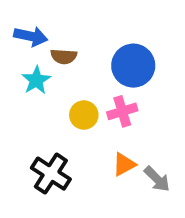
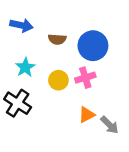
brown semicircle: (64, 56) -> (57, 39), moved
cyan star: (36, 80) -> (25, 67), moved
black cross: (51, 174) -> (18, 103), moved

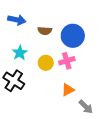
gray arrow: (110, 125) -> (86, 107), moved

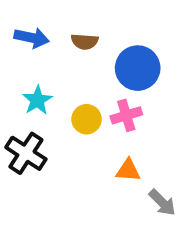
brown semicircle: (45, 31) -> (85, 42), moved
orange triangle: (68, 90) -> (128, 170), turned 32

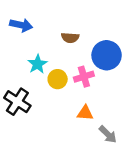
brown semicircle: (85, 42) -> (70, 38), moved
blue circle: (138, 68) -> (107, 55), moved
cyan star: (37, 100) -> (37, 64), moved

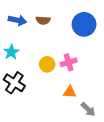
brown semicircle: (70, 38) -> (43, 20), moved
blue circle: (107, 55) -> (84, 24), moved
cyan star: (37, 64) -> (11, 52), moved

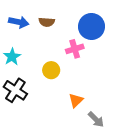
pink cross: (69, 62) -> (75, 49), moved
orange triangle: (70, 92) -> (76, 100), turned -48

